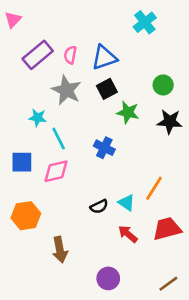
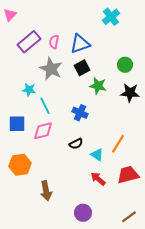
black semicircle: (99, 207) -> (76, 144), moved

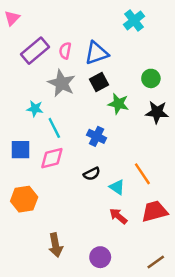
orange line: (118, 144) -> (142, 174), turned -66
brown arrow: (46, 191) -> (55, 245), moved

